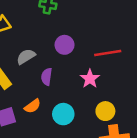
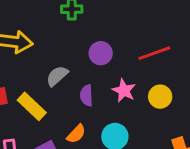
pink star: (90, 79) -> (124, 91), moved
yellow circle: (105, 111) -> (160, 97), moved

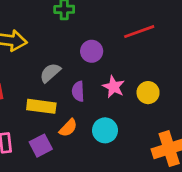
red line: (154, 53) -> (139, 32), moved
yellow rectangle: (32, 106) -> (41, 106), moved, turned -36

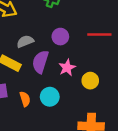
purple semicircle: (78, 91) -> (40, 62), size x1.5
orange semicircle: (68, 128) -> (25, 99), moved, turned -80

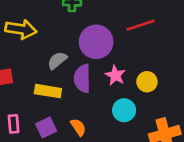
purple circle: (60, 37) -> (96, 42), size x1.6
cyan circle: (50, 97) -> (124, 110), moved

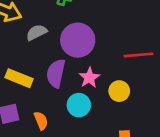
red line: (141, 25) -> (139, 55), moved
gray semicircle: (57, 60) -> (37, 32), moved
cyan circle: (124, 110) -> (79, 105), moved

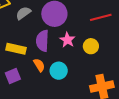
cyan circle: (79, 105) -> (59, 71), moved
orange semicircle: (41, 121) -> (39, 65), moved

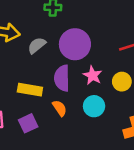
cyan circle: (59, 71) -> (94, 106), moved

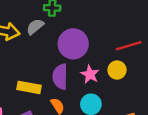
gray semicircle: (37, 45) -> (35, 27), moved
yellow circle: (122, 82) -> (117, 70), moved

